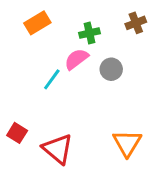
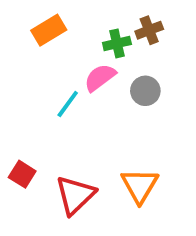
brown cross: (136, 23) -> (149, 30), moved
orange triangle: (127, 143) -> (140, 186), moved
red triangle: (58, 149) -> (75, 195), turned 36

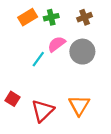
green cross: (117, 43) -> (51, 17), moved
gray circle: (145, 91) -> (82, 52), size x1.5

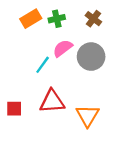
brown cross: (85, 17) -> (93, 19), turned -32
red square: (13, 99) -> (14, 109), turned -32
red triangle: (43, 111) -> (52, 101), moved, turned 40

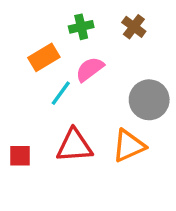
orange rectangle: (31, 19) -> (44, 57), moved
gray circle: (91, 57) -> (149, 100), moved
orange triangle: (88, 116) -> (129, 146), moved, turned 35

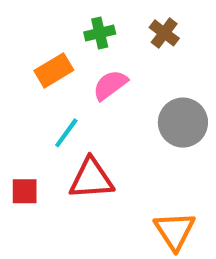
cyan line: (61, 93) -> (66, 133), moved
orange triangle: (129, 146) -> (175, 231), moved, turned -39

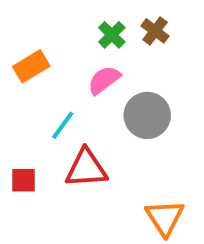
green cross: (100, 33) -> (112, 35), moved, turned -32
orange rectangle: (54, 70) -> (31, 66), moved
gray circle: (183, 123) -> (147, 115), moved

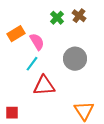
pink semicircle: (104, 80) -> (37, 42), moved, turned 96
red square: (23, 180) -> (12, 113), moved

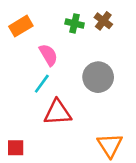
green cross: (57, 18) -> (75, 23), turned -32
orange rectangle: (16, 34) -> (21, 26), moved

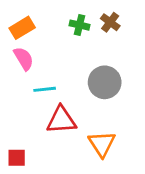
pink semicircle: (48, 55) -> (24, 59), moved
cyan line: (42, 84) -> (45, 89), turned 48
orange triangle: (110, 145) -> (102, 144), moved

